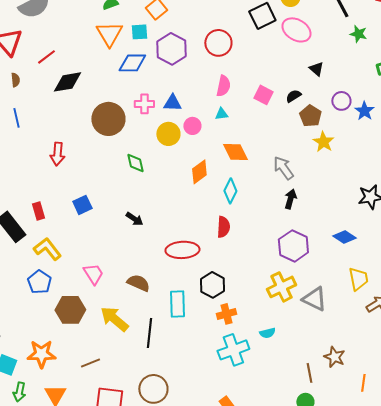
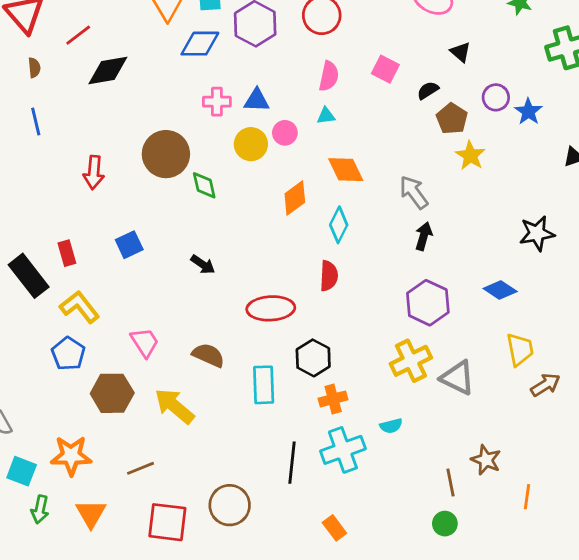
pink square: (263, 95) -> (385, 69), moved
brown circle: (108, 119) -> (166, 154), moved
black line: (149, 333) -> (292, 463), moved

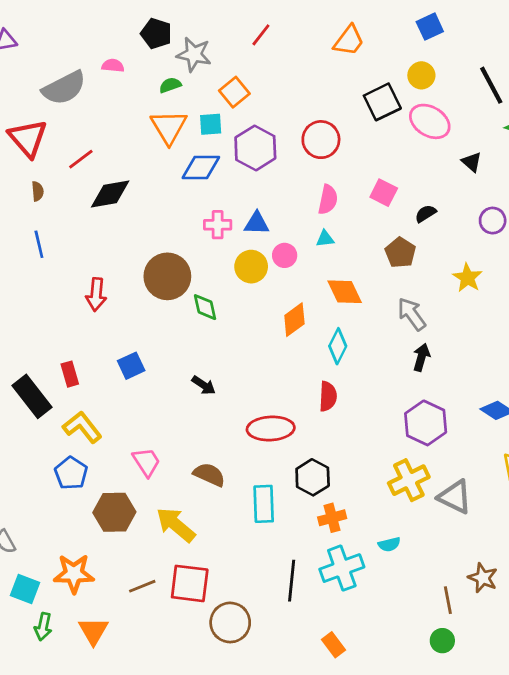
black triangle: (460, 52) -> (472, 162), moved
brown pentagon: (452, 119) -> (400, 253), moved
red square: (167, 522) -> (190, 583), moved

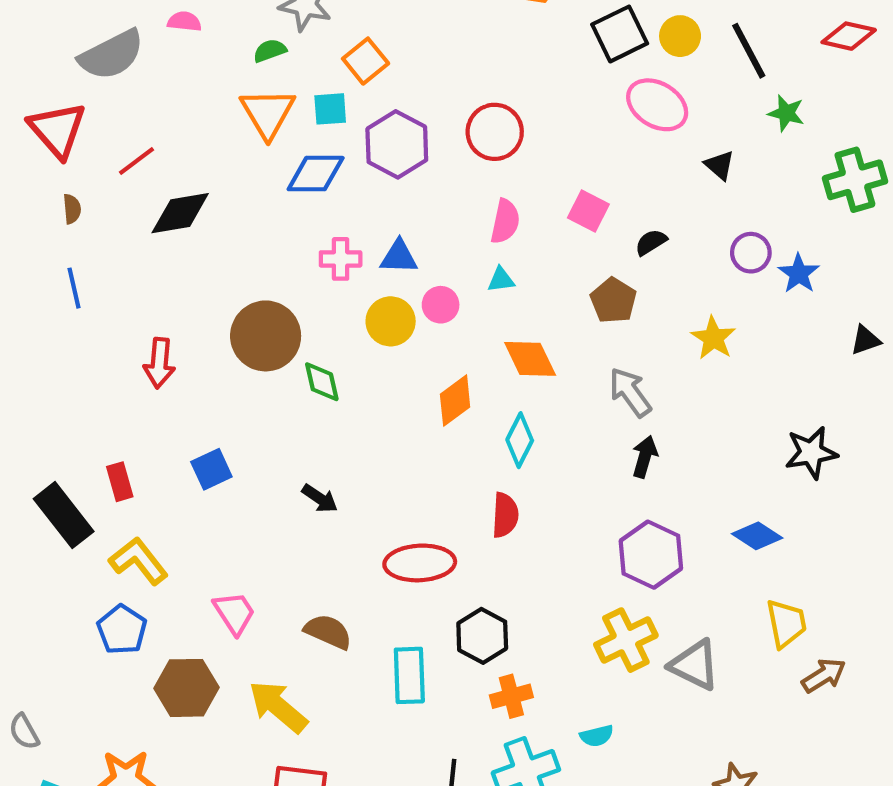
yellow circle: (421, 75) -> (680, 36), moved
black square: (382, 102) -> (620, 34), moved

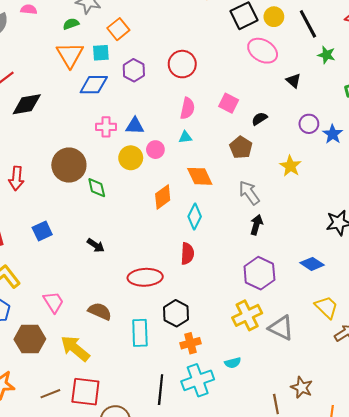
purple hexagon: (397, 144) -> (134, 70), size x0.7
yellow trapezoid: (786, 623) -> (326, 307), turned -35

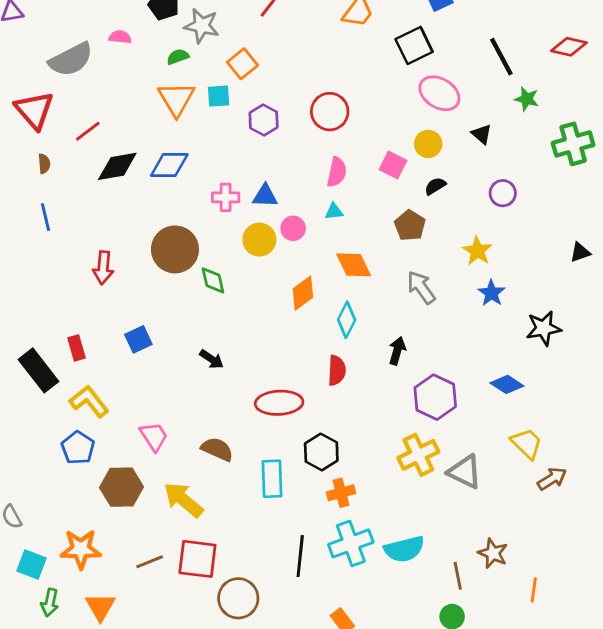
yellow circle: (274, 17) -> (428, 144), moved
blue diamond: (94, 85) -> (169, 165), moved
blue star: (333, 134) -> (491, 293), moved
black arrow: (256, 225) -> (397, 351), moved
cyan semicircle: (233, 363) -> (404, 549), moved, size x1.8

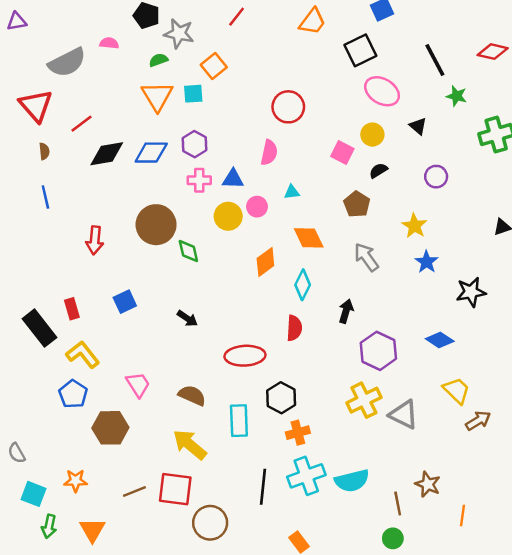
purple hexagon: (264, 120) -> (195, 144), moved
pink semicircle: (337, 172) -> (269, 153), moved
yellow arrow: (183, 500) -> (190, 445), moved
orange star: (81, 549) -> (76, 481), size x0.7

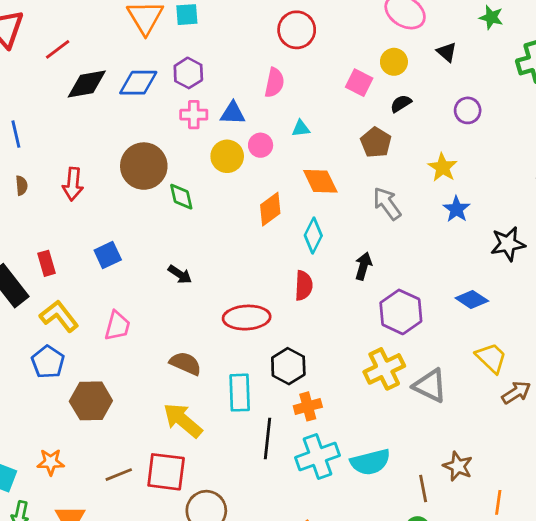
brown semicircle: (44, 151) -> (21, 185), moved
pink trapezoid: (138, 385) -> (117, 326), moved, turned 48
black line: (263, 487) -> (267, 438), moved

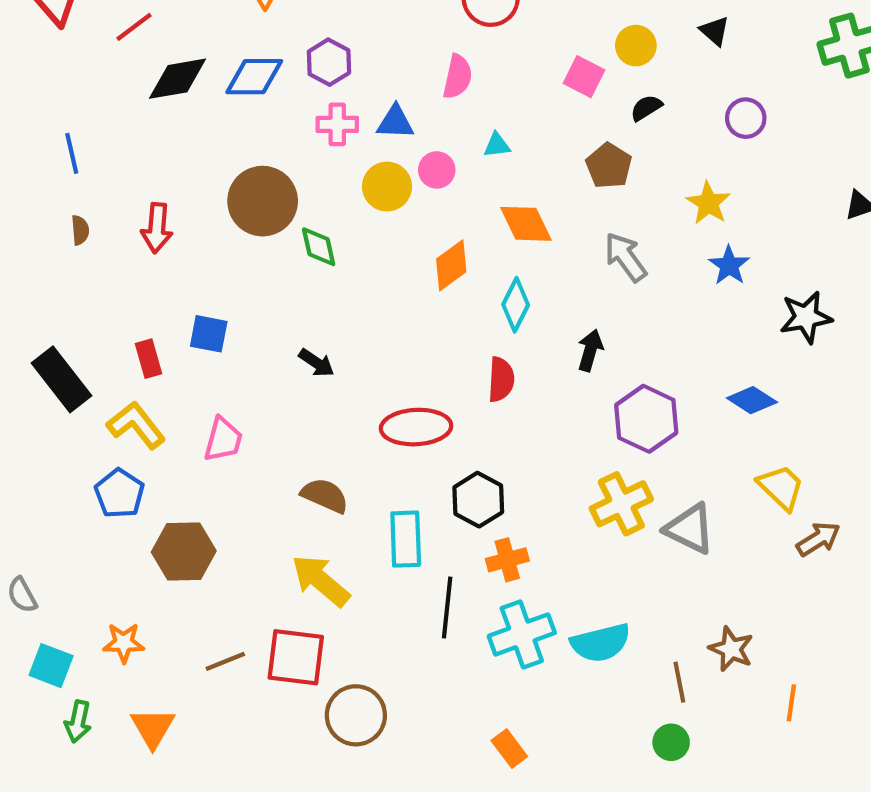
blue square: (108, 255) -> (209, 334), turned 36
red rectangle: (47, 263) -> (149, 359), moved

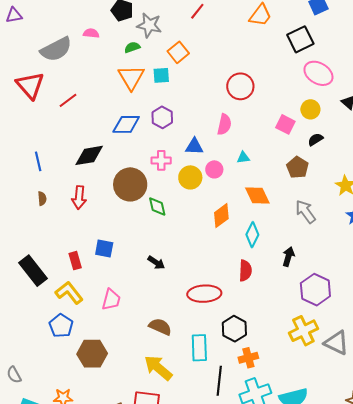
black diamond: (178, 79) -> (89, 155), moved
pink cross: (337, 124) -> (161, 160), moved

